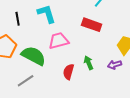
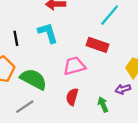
pink trapezoid: (59, 41) -> (74, 66), moved
green arrow: (89, 63) -> (103, 104), moved

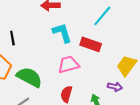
cyan L-shape: (48, 33) -> (62, 33), moved
purple arrow: (123, 89) -> (115, 87), turned -152

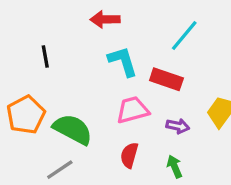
black line: (12, 38) -> (45, 57), moved
purple arrow: (115, 87) -> (178, 126), moved

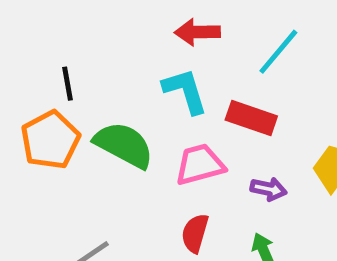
red arrow: (105, 19) -> (197, 32), moved
orange pentagon: (26, 115) -> (50, 140), moved
green semicircle: (73, 129) -> (124, 145), moved

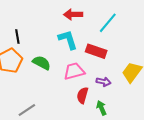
green semicircle: (124, 145) -> (42, 63), size x0.7
red semicircle: (195, 233) -> (83, 95), moved

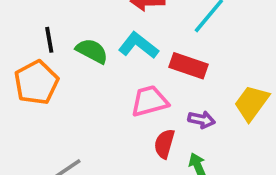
cyan L-shape: (68, 40) -> (138, 45), turned -35
green semicircle: (42, 63) -> (92, 51), moved

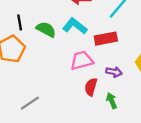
red rectangle: (188, 66) -> (106, 39), turned -30

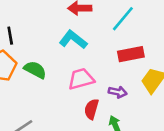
green semicircle: (46, 29) -> (35, 70), moved
red rectangle: (106, 39) -> (131, 54), moved

